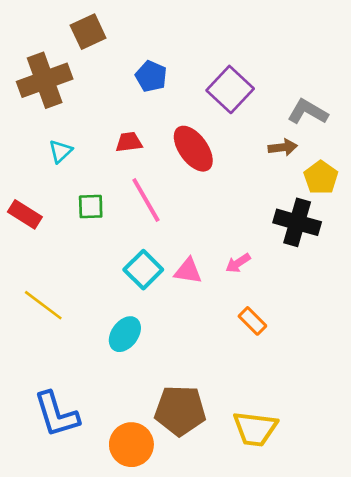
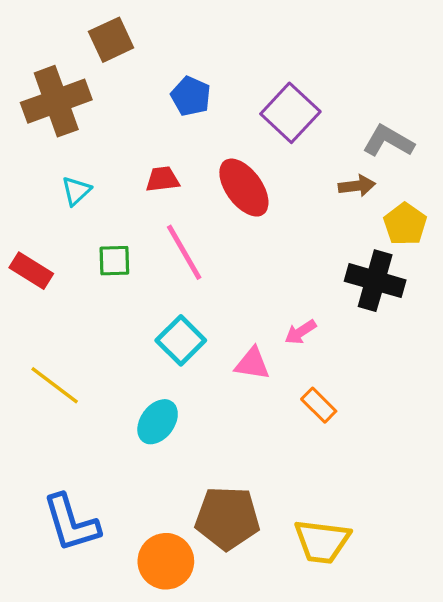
pink triangle: (188, 271) -> (252, 364), moved

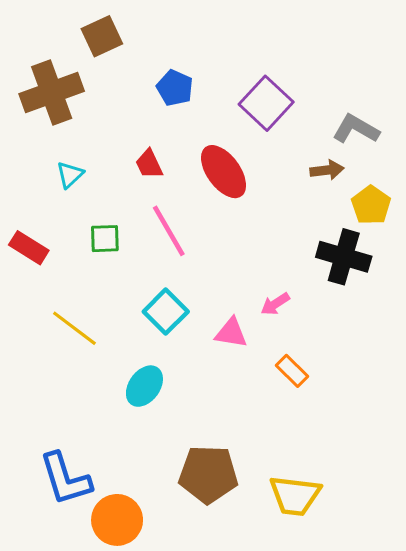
red trapezoid: (163, 179) -> (149, 164), turned -108
yellow line: (55, 385) -> (74, 328), moved
orange circle: (166, 561) -> (117, 520), moved

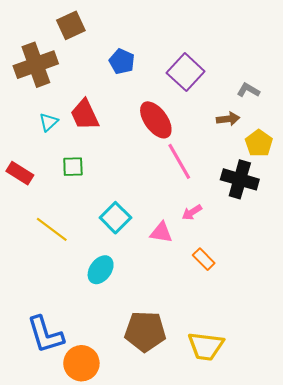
gray L-shape: (356, 129) -> (248, 90), size x0.7
red trapezoid: (149, 164) -> (85, 115), moved, size x1.5
pink line: (169, 231) -> (179, 161), moved

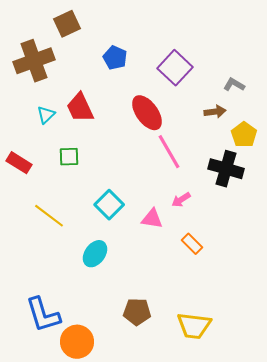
brown pentagon: (145, 331) -> (137, 312), size x0.7

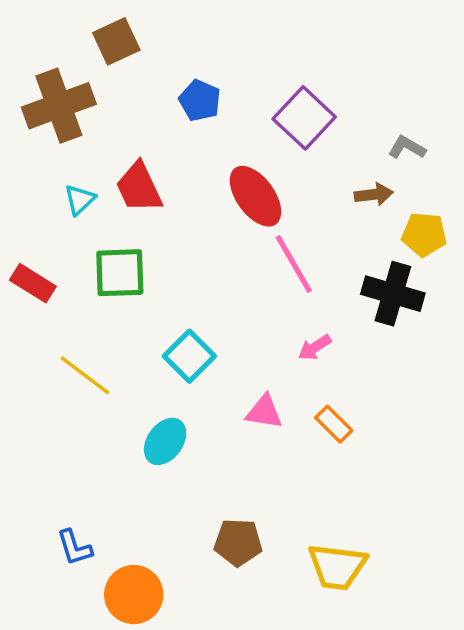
yellow pentagon: (244, 135) -> (424, 234), turned -30
green square: (69, 157) -> (120, 273), size x1.5
pink triangle: (152, 219) -> (264, 412), moved
blue L-shape: (43, 315) -> (75, 548), size x0.6

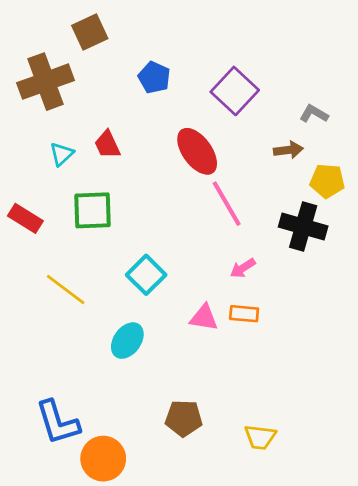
red trapezoid: (139, 187) -> (107, 145), size x0.7
orange rectangle: (334, 424) -> (244, 314), moved, turned -40
blue L-shape: (75, 548) -> (58, 422), size x1.6
yellow trapezoid: (337, 567) -> (260, 437), size x0.7

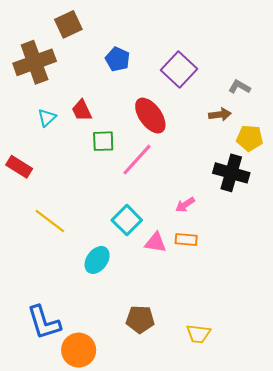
pink line: (227, 204) -> (137, 160), moved, turned 72
green square: (92, 210) -> (103, 141), moved, size x0.7
cyan square: (146, 275) -> (127, 220), moved

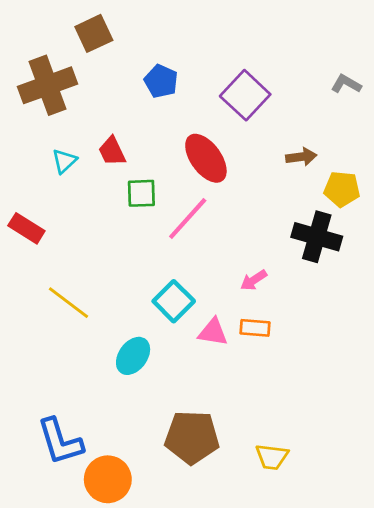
gray L-shape: (239, 87) -> (346, 84), moved
brown pentagon: (140, 319) -> (192, 437), size x1.4

